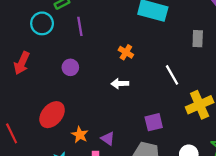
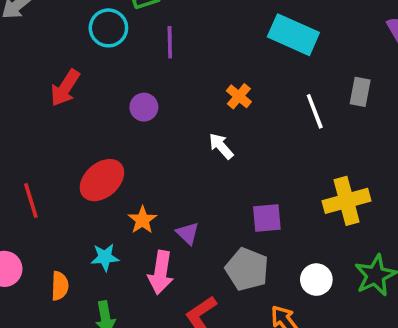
white line: (172, 75) -> (315, 111), moved
white arrow: (120, 84) -> (221, 146), turned 42

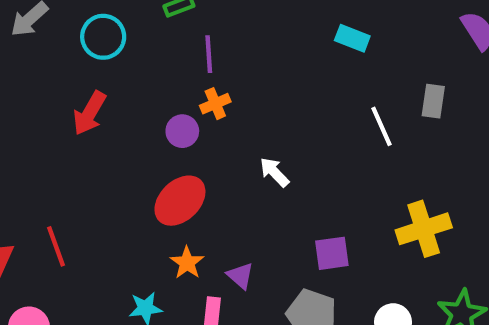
cyan circle: (108, 28) -> (103, 37), moved
cyan rectangle: (293, 35) -> (352, 38), size x0.6
orange cross: (239, 96) -> (215, 104), moved, turned 30
red ellipse: (102, 180) -> (180, 201), moved

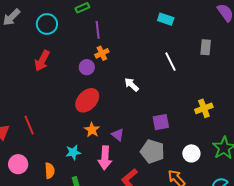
white line: (381, 126) -> (170, 62), moved
yellow cross: (424, 229) -> (204, 108), size x0.7

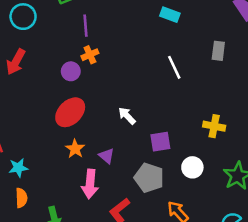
white arrow: (132, 85) -> (127, 116), moved
yellow cross: (204, 108) -> (214, 126), turned 30
cyan star: (73, 152) -> (18, 168), moved
white circle: (191, 153) -> (192, 167), moved

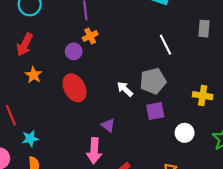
red ellipse: (70, 112) -> (74, 88), turned -72
orange star: (75, 149) -> (34, 75), moved
gray pentagon: (149, 178) -> (153, 81), moved, turned -30

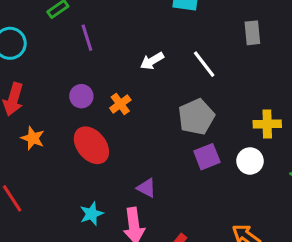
orange cross: (90, 36) -> (120, 104), moved
white arrow: (125, 89) -> (152, 61), moved, turned -63
white circle: (185, 133) -> (250, 161), moved
cyan star: (30, 139) -> (92, 214), moved

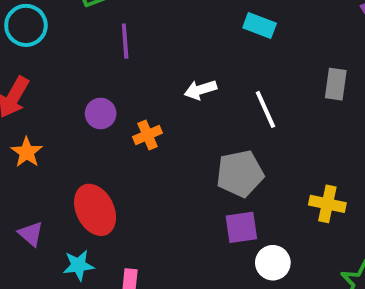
red ellipse: (91, 145) -> (95, 210), moved
white circle: (250, 161) -> (273, 263), moved
purple triangle: (146, 188) -> (31, 234), moved

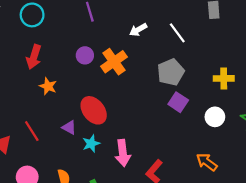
orange cross: (148, 135) -> (114, 62), size x1.6
purple square: (241, 227) -> (178, 102), turned -36
purple triangle: (31, 234) -> (69, 127), moved
white circle: (273, 263) -> (215, 117), moved

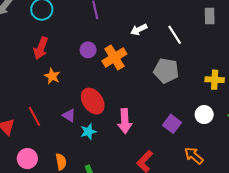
gray pentagon: (171, 72) -> (166, 71), turned 30
purple square: (178, 102) -> (172, 124), moved
pink arrow: (123, 153) -> (125, 121), moved

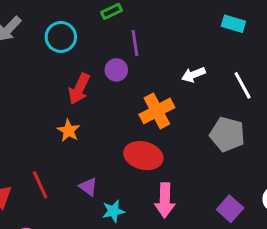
red arrow: (41, 48) -> (79, 89), moved
purple circle: (88, 50) -> (116, 70), moved
red ellipse: (93, 101) -> (143, 156), moved, turned -45

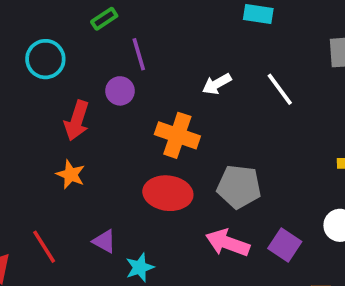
orange cross: (157, 111) -> (177, 135), turned -36
gray pentagon: (227, 134) -> (239, 187), moved
pink arrow: (165, 200) -> (228, 243), moved, turned 116

